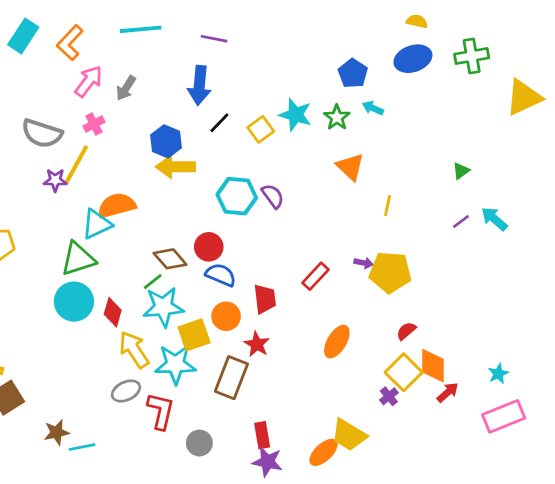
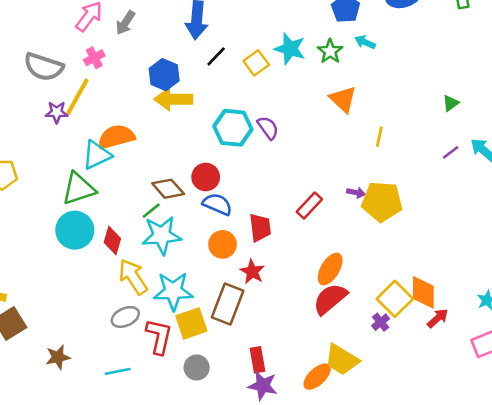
red semicircle: (406, 331) -> (330, 299), moved, size x1.8
yellow square: (194, 335) -> (191, 323), moved
cyan line: (82, 447) -> (118, 371), moved

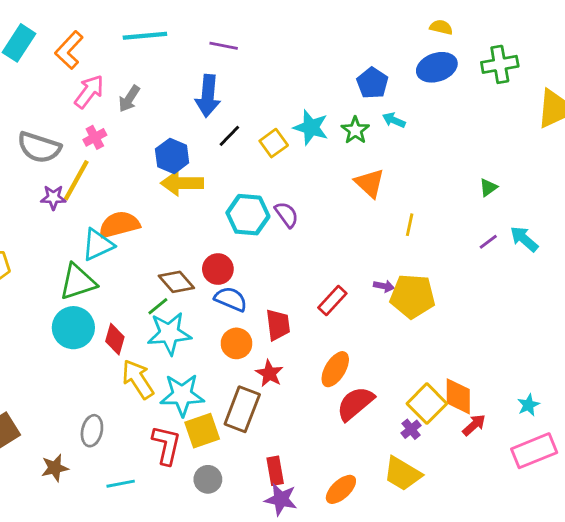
orange ellipse: (330, 269) -> (335, 369), moved
gray ellipse: (125, 317) -> (92, 431), moved, turned -52
yellow trapezoid: (342, 360) -> (402, 474), moved

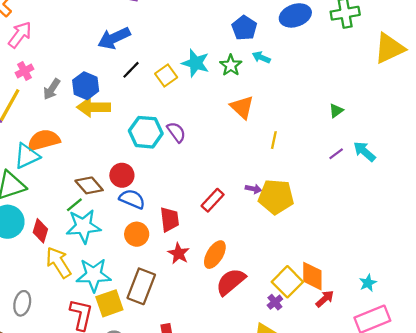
blue arrow: (208, 96) -> (114, 38), turned 60
gray arrow: (129, 99) -> (52, 89), moved
red star: (269, 373) -> (179, 253), moved

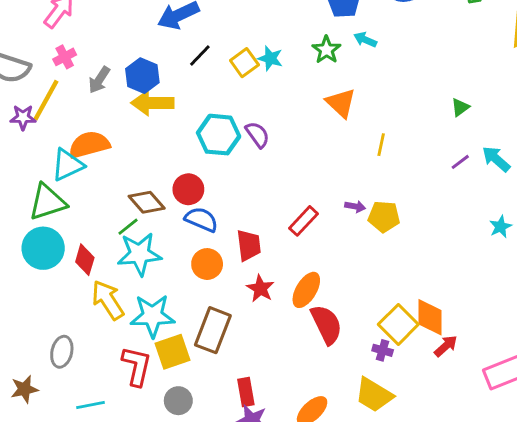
cyan star: (196, 63) -> (270, 58), moved, size x0.7
yellow pentagon: (276, 197) -> (384, 217), size x0.7
red semicircle: (231, 282) -> (326, 324), turned 104
cyan star: (368, 283) -> (500, 227), moved
purple cross: (275, 302) -> (383, 350), turned -35

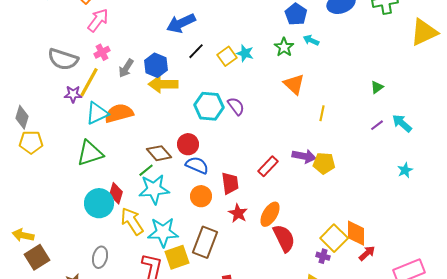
cyan triangle: (68, 165) -> (97, 113), moved
purple arrow: (355, 206) -> (304, 156), size x1.6
cyan circle: (43, 248) -> (99, 203), moved

